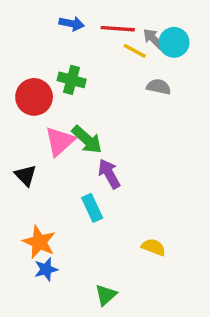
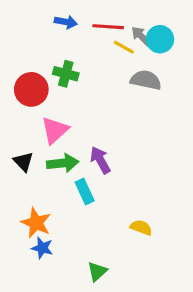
gray semicircle: (159, 87) -> (146, 80), size x1.4
green arrow: (87, 140) -> (63, 163), moved, turned -48
blue star: (46, 269) -> (42, 248), turned 30

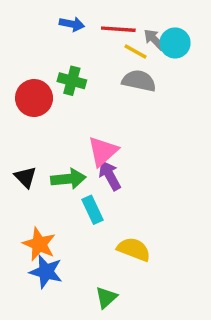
gray semicircle: (146, 80) -> (139, 81), moved
pink triangle: (55, 130) -> (103, 151), moved
yellow semicircle: (141, 227) -> (134, 249), moved, size x1.4
blue star: (42, 248) -> (46, 272), size x1.4

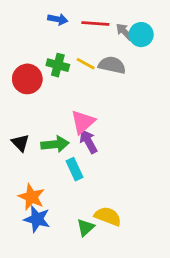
yellow line: (135, 52) -> (86, 64), moved
yellow semicircle: (134, 249) -> (108, 216), moved
green triangle: (106, 297) -> (86, 227), moved

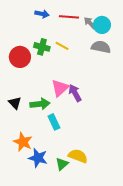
gray semicircle: (112, 65) -> (101, 47), moved
purple arrow: (88, 141) -> (75, 93), moved
blue star: (37, 219) -> (38, 158), moved

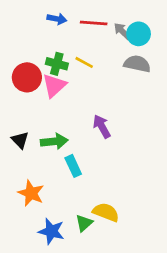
pink triangle: (60, 88) -> (54, 86), moved
blue star: (38, 158) -> (51, 231), moved

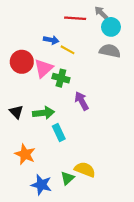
blue arrow: (57, 19) -> (51, 40), moved
gray arrow: (122, 31) -> (101, 13), moved
green cross: (57, 64) -> (61, 78), moved

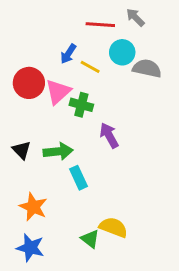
cyan circle: (111, 27) -> (122, 52), moved
blue arrow: (51, 40) -> (68, 54), turned 112
green triangle: (67, 178) -> (90, 239), turned -40
blue star: (41, 185) -> (30, 248), moved

